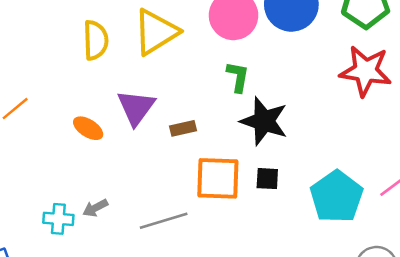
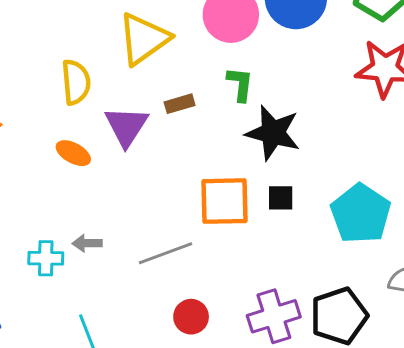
yellow semicircle: (96, 40) -> (76, 82), moved
brown rectangle: (183, 128) -> (180, 104), moved
gray arrow: (95, 208) -> (87, 243), turned 30

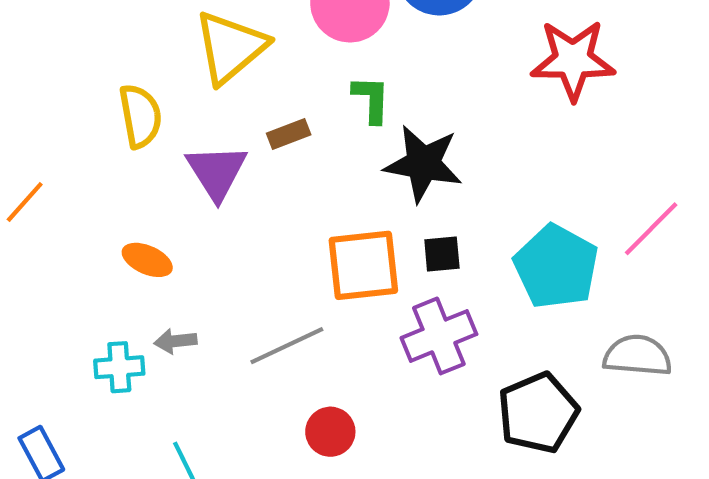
orange ellipse: (73, 153) -> (147, 260), moved
purple cross: (274, 316) -> (439, 336), moved

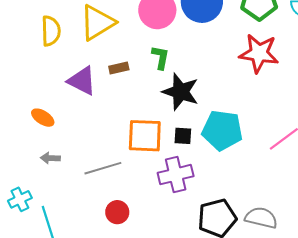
yellow semicircle: (140, 116) -> (51, 31), moved
purple triangle: (217, 172) -> (82, 81), turned -40
cyan pentagon: (556, 267) -> (222, 130), moved, turned -30
gray semicircle: (637, 356) -> (261, 218), moved
cyan cross: (119, 367) -> (20, 199), moved, turned -30

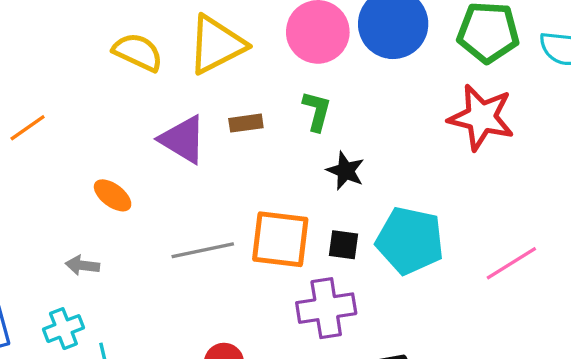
yellow semicircle: (51, 31) -> (138, 52), turned -68
black star: (181, 92) -> (345, 171), size x0.6
gray arrow: (50, 158) -> (82, 265), moved
gray line: (103, 168) -> (203, 250), moved

